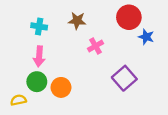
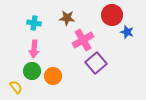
pink cross: (96, 46) -> (83, 40), size x1.5
purple square: (124, 78) -> (96, 63), moved
yellow semicircle: (18, 100) -> (16, 87), turned 64

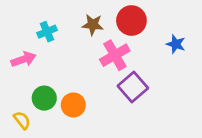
red circle: (112, 15) -> (131, 21), moved
cyan cross: (34, 23) -> (47, 32), turned -32
pink arrow: (34, 49) -> (23, 59), moved, turned -114

